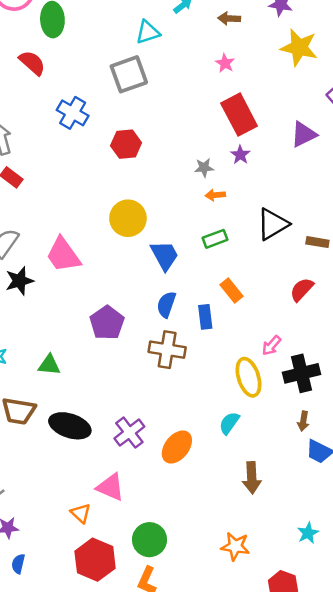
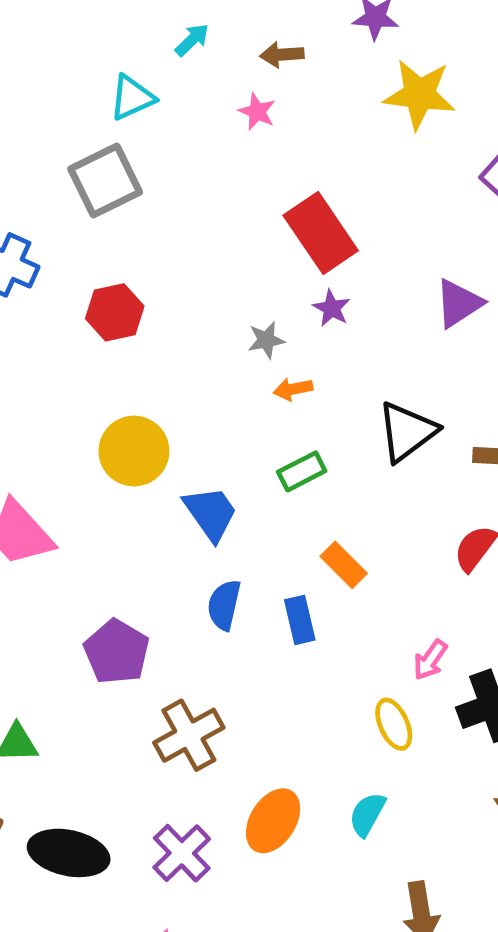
pink star: (225, 63) -> (257, 112), moved
purple triangle: (304, 134) -> (459, 303), moved
brown cross: (167, 350) -> (189, 735), moved, turned -32
yellow ellipse: (248, 377) -> (394, 724), size x0.7
orange ellipse: (177, 447) -> (273, 821), moved

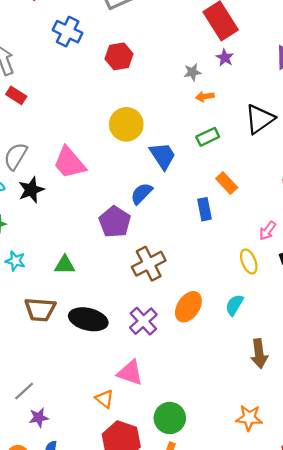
blue semicircle: (224, 605) -> (142, 193), moved, turned 30

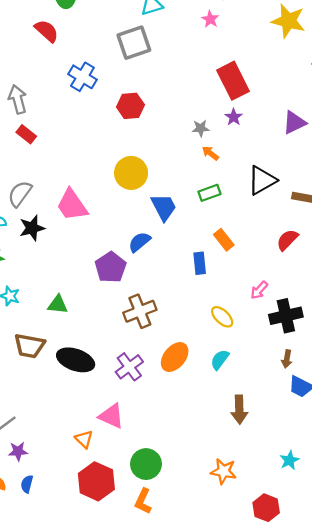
orange arrow: (205, 97) -> (210, 153), turned 42
yellow ellipse: (249, 261) -> (222, 317), moved, turned -30

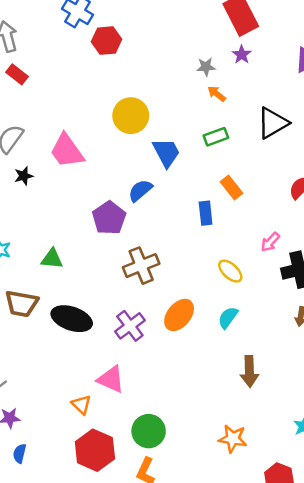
red hexagon: (130, 106) -> (107, 41), moved
black star: (32, 228) -> (24, 176), size x0.7

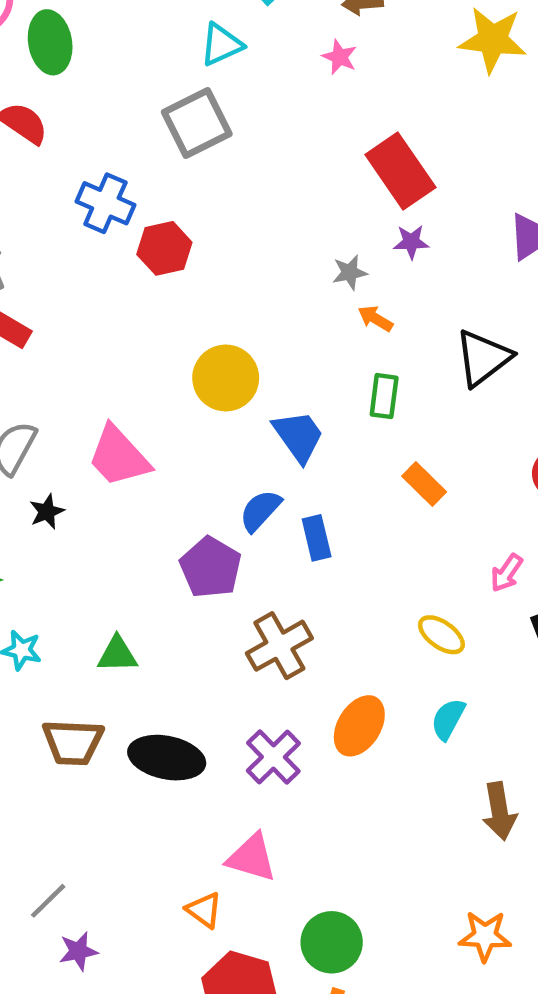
purple star: (242, 55) -> (411, 242), turned -30
green rectangle: (216, 137) -> (384, 396), turned -55
blue rectangle: (206, 213) -> (317, 538), moved

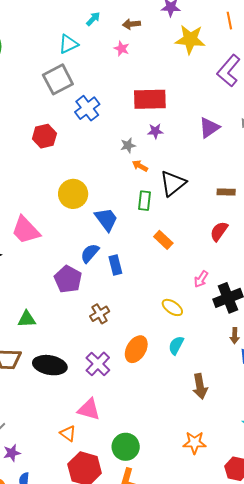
red rectangle: (400, 171) -> (150, 99), turned -56
blue cross: (105, 203) -> (87, 108), moved, turned 30
black triangle: (483, 358) -> (173, 183), moved
brown cross: (279, 646) -> (100, 314), size x0.7

